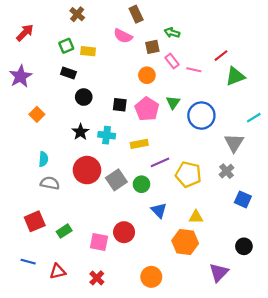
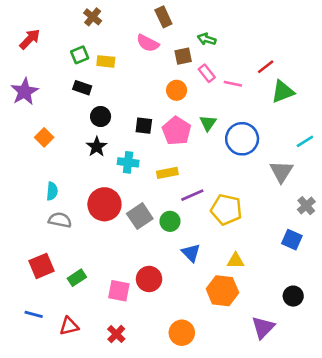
black star: (80, 132) -> (97, 147), moved
gray cross: (226, 171) -> (306, 206), moved

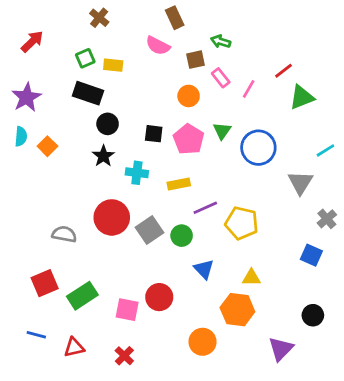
pink line: (233, 84) -> (249, 89), turned -72
black rectangle: (82, 88) -> (88, 93), size x1.5
cyan semicircle: (52, 191) -> (21, 136), moved
green rectangle: (77, 278) -> (82, 296), size x1.5
orange circle: (182, 333) -> (203, 342), moved

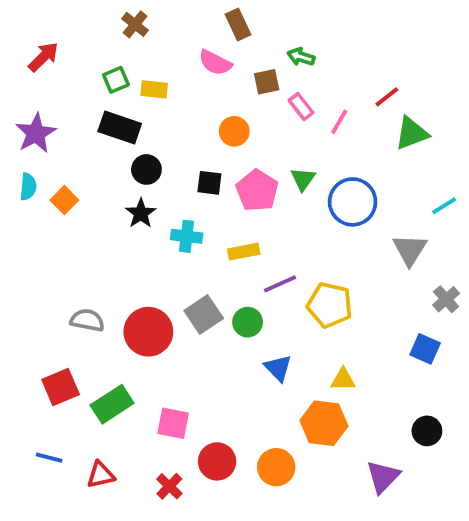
orange circle: (189, 96) -> (234, 131), moved
red circle: (112, 217) -> (148, 332), moved
red circle: (159, 297) -> (217, 461), moved

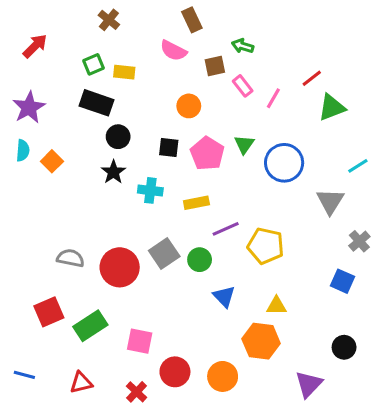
blue line: (49, 458) -> (24, 375), moved

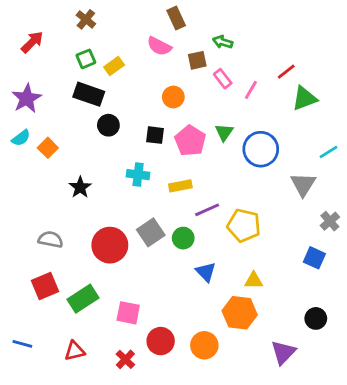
brown cross: (109, 20) -> (86, 19), moved
yellow rectangle: (124, 72) -> (114, 66), turned -42
cyan semicircle: (23, 151) -> (21, 138), turned 48
black star: (113, 172) -> (80, 187), moved
gray semicircle: (70, 258) -> (51, 239), moved

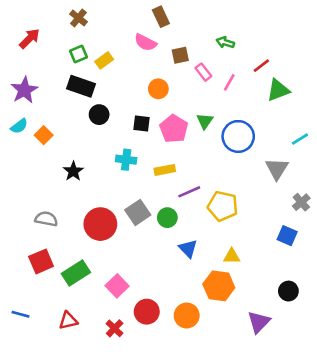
green arrow: (223, 42) -> (225, 42), moved
pink square: (128, 313) -> (117, 286), turned 35

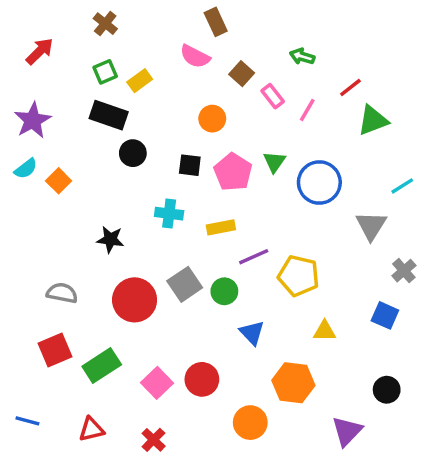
brown square: (180, 55) -> (242, 74), turned -36
black star: (73, 171) -> (110, 239), moved, turned -30
yellow triangle: (232, 256) -> (325, 331), moved
red circle: (147, 312) -> (202, 379), moved

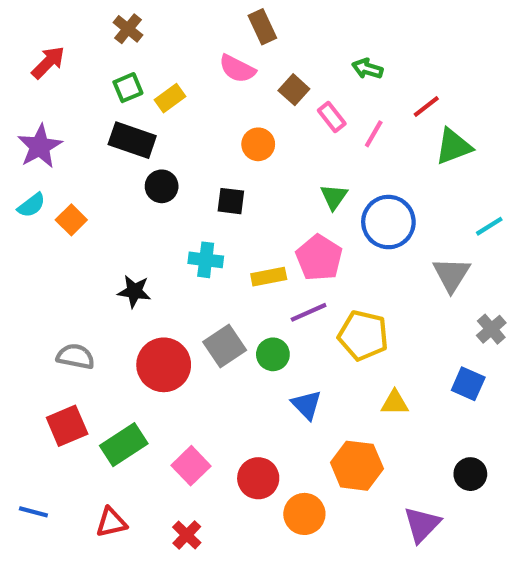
pink pentagon: (233, 172) -> (319, 258), moved
red circle: (202, 379) -> (258, 478), moved

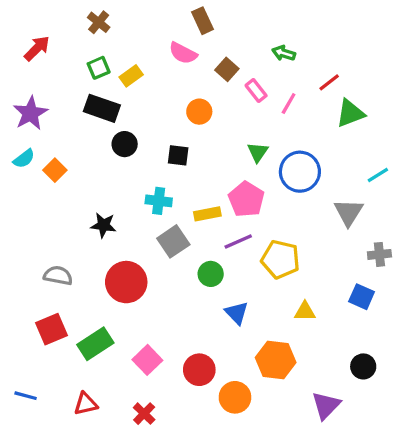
gray cross: (491, 329) -> (379, 254), turned 35
gray square: (225, 346) -> (173, 241), moved

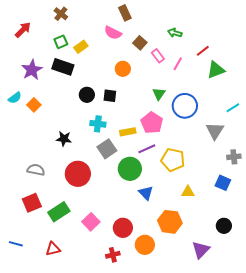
purple star: (30, 113) -> (32, 70), moved
black circle: (125, 144) -> (87, 95), moved
green circle: (211, 274) -> (130, 169), size x1.5
red cross: (144, 414) -> (113, 255), moved, turned 32

